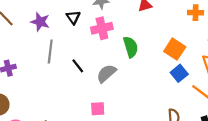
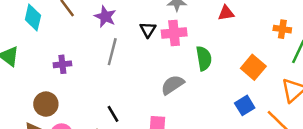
black triangle: (73, 17) -> (148, 30), moved
black line: (78, 66) -> (113, 114), moved
blue square: (179, 73) -> (245, 105), moved

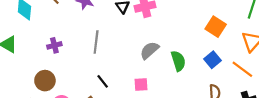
gray line: (112, 52) -> (96, 42), moved
green semicircle: (204, 58) -> (178, 61), moved

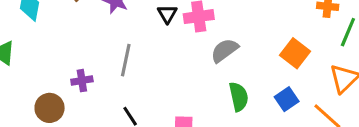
purple cross: (54, 45) -> (82, 81), moved
gray semicircle: (149, 50) -> (224, 50), moved

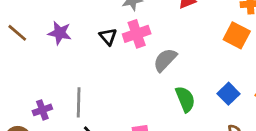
orange square: (295, 53) -> (237, 35), moved
gray line: (126, 60) -> (79, 102), moved

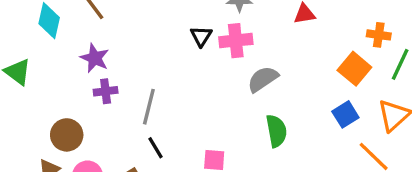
purple star: (60, 33) -> (95, 58), moved
blue square: (229, 94) -> (345, 114), moved
purple cross: (42, 110) -> (106, 91), moved

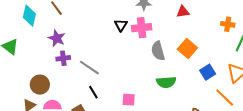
orange square: (354, 69) -> (187, 49), moved
gray semicircle: (263, 79) -> (158, 51), turned -72
gray line: (149, 107) -> (89, 68), turned -70
green semicircle: (276, 131) -> (166, 82), turned 96

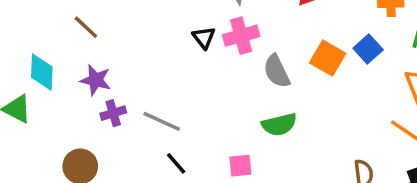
cyan diamond: (29, 16) -> (42, 72), moved
blue square: (208, 72) -> (368, 49), moved
green semicircle: (166, 82) -> (279, 125), moved

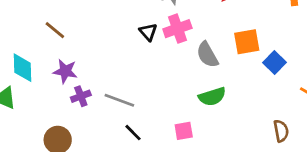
blue square: (368, 49) -> (275, 62), moved
orange square: (328, 58) -> (247, 42), turned -36

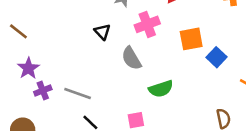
pink cross: (177, 29) -> (147, 24), moved
gray semicircle: (207, 55) -> (131, 58), moved
purple star: (65, 71) -> (28, 68), turned 30

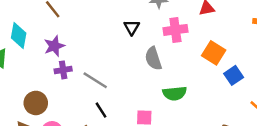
orange square: (191, 39) -> (214, 53), turned 30

